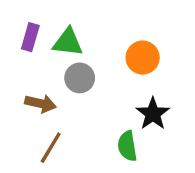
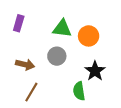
green triangle: (68, 42) -> (62, 29), moved
gray circle: (80, 78) -> (57, 56), moved

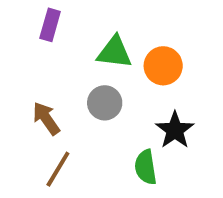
purple rectangle: (19, 23) -> (50, 25), moved
brown arrow: (25, 65) -> (46, 118), turned -138

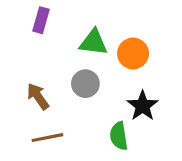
brown line: (58, 169) -> (47, 138), turned 48

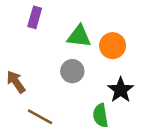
brown arrow: (38, 96) -> (16, 82), moved
brown line: (47, 138) -> (40, 117), turned 40

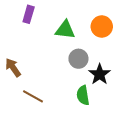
orange circle: (113, 46) -> (102, 27), moved
gray circle: (72, 71) -> (78, 59), moved

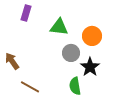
orange circle: (102, 27) -> (92, 36), moved

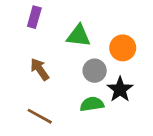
brown arrow: (12, 61) -> (40, 69), moved
green semicircle: (75, 86) -> (92, 104), moved, turned 90

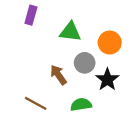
brown arrow: (40, 69) -> (58, 75), moved
green semicircle: (92, 104) -> (81, 105), moved

